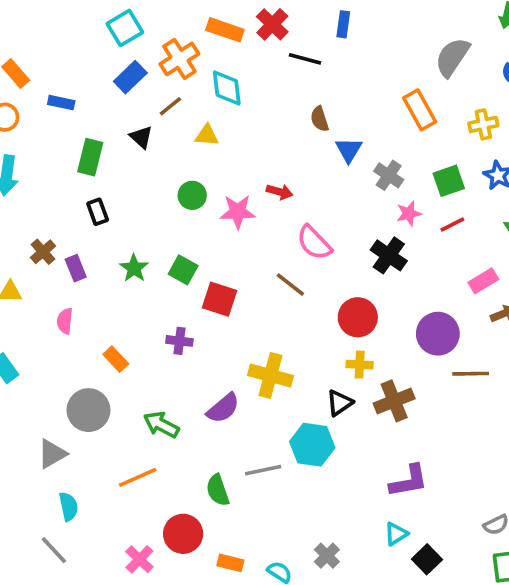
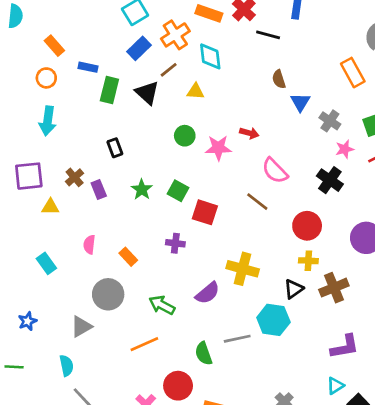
black triangle: (141, 137) -> (147, 93), size x1.4
green rectangle: (90, 157) -> (109, 90), moved
pink semicircle: (65, 321) -> (89, 245), moved
cyan semicircle: (68, 507) -> (66, 366), moved

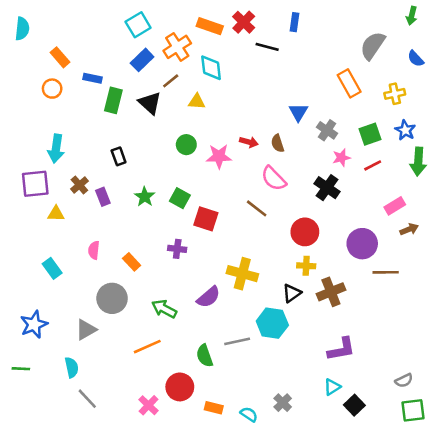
brown semicircle: (279, 79) -> (278, 143), moved
cyan arrow: (48, 121) -> (56, 149), moved
blue star: (27, 321) -> (34, 324), size x1.5

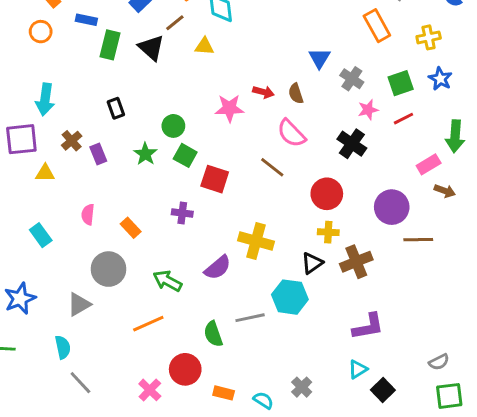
green circle: (186, 145) -> (173, 126), moved
green arrow: (418, 162) -> (455, 136), moved
brown arrow: (409, 229) -> (445, 191), turned 42

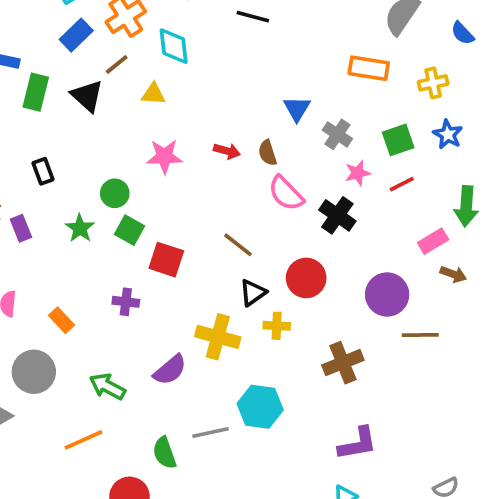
orange rectangle: (377, 26) -> (369, 68), turned -52
pink star: (229, 108) -> (164, 157), moved
pink semicircle: (291, 133) -> (286, 193), moved
yellow cross: (328, 232) -> (277, 326), moved
black triangle: (312, 263) -> (253, 293), moved

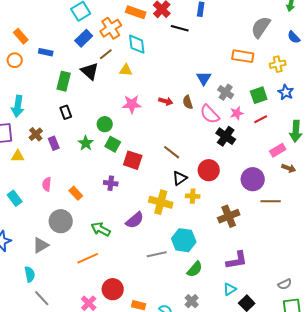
green rectangle: (36, 92) -> (64, 81), moved
pink semicircle: (286, 193) -> (210, 114), moved
green semicircle: (164, 453) -> (195, 269), moved, turned -120

